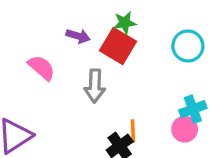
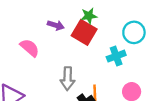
gray arrow: (95, 86) -> (68, 79), moved
cyan cross: (193, 109) -> (116, 56), moved

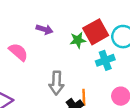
green star: (89, 16) -> (78, 40), moved
red square: (84, 32) -> (96, 32), moved, turned 30

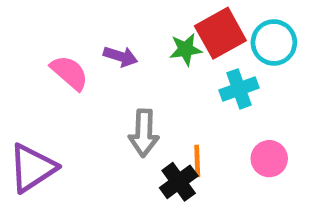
purple arrow: (45, 29) -> (121, 56), moved

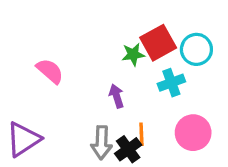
purple arrow: (121, 56) -> (117, 96), moved, turned -125
gray arrow: (144, 133) -> (102, 143), moved
pink circle: (269, 159) -> (193, 133), size x1.4

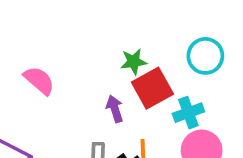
red square: (158, 43) -> (152, 88), moved
cyan cross: (171, 83) -> (188, 113), moved

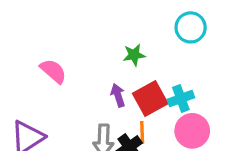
cyan circle: (205, 56) -> (191, 27), moved
red square: (152, 88) -> (150, 99), moved

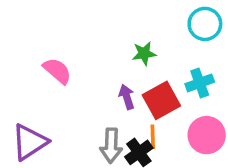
cyan cross: (181, 99) -> (200, 83), moved

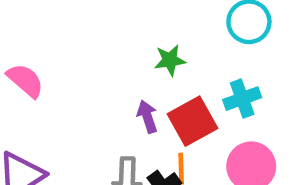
pink semicircle: (57, 71) -> (25, 80), moved

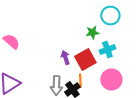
green star: (170, 60) -> (92, 32), moved

